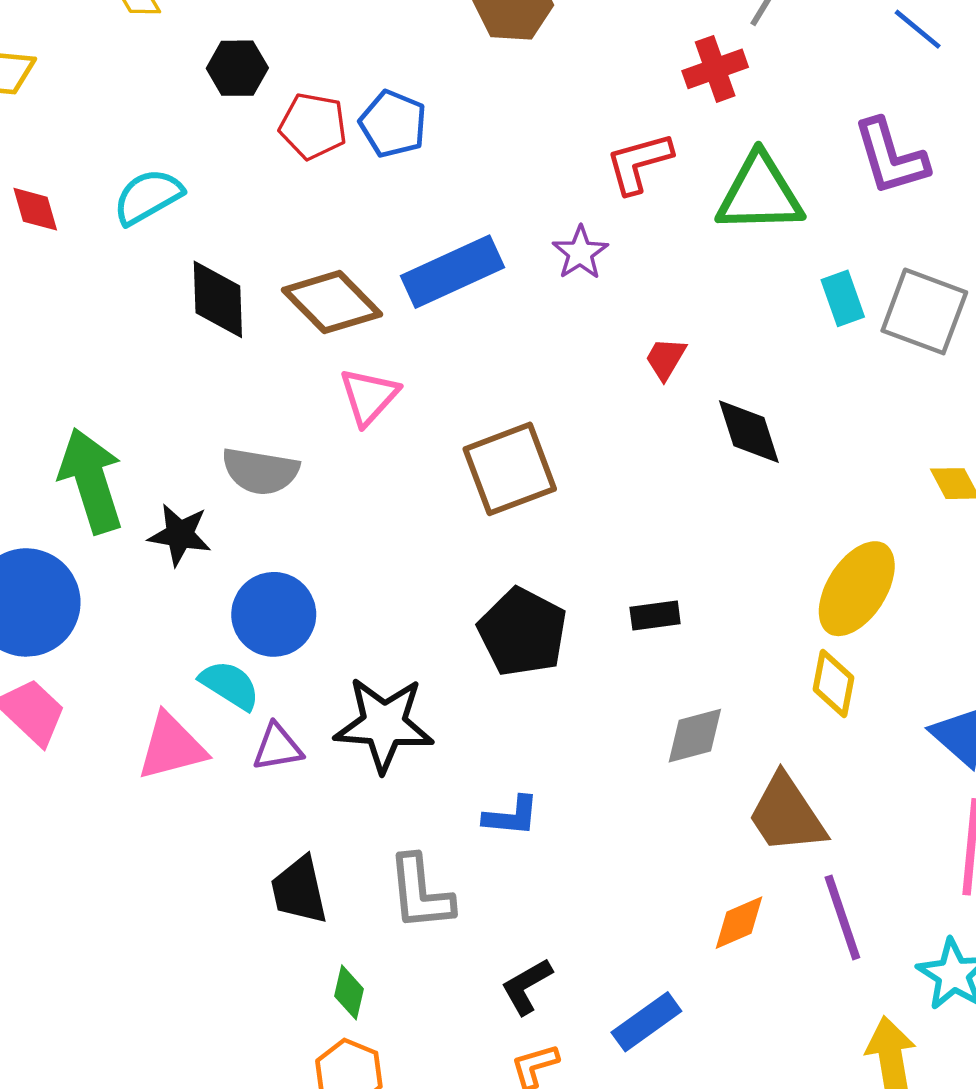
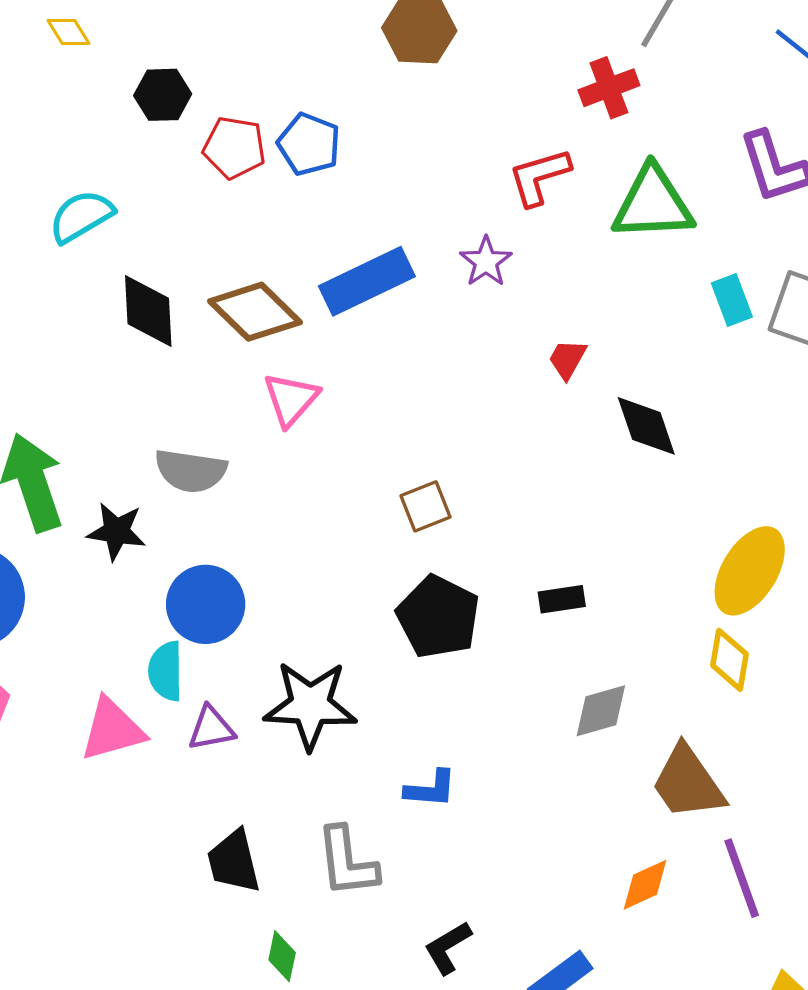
brown square: (510, 469) -> (426, 506), moved, size x0.6
cyan semicircle: (230, 685) -> (166, 671), turned -122

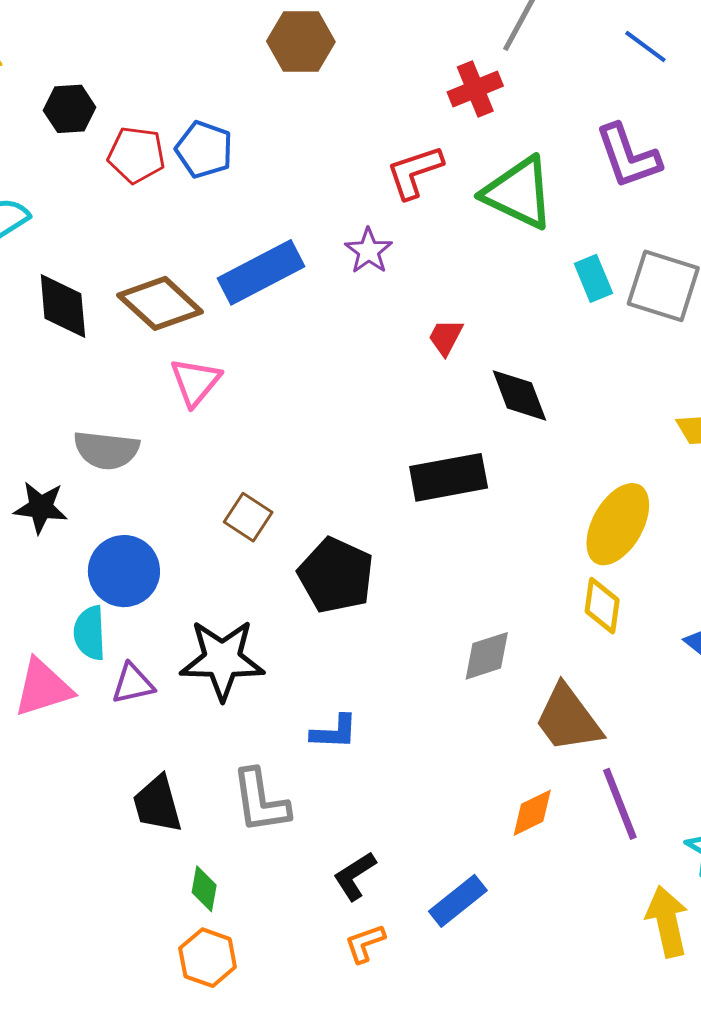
green triangle: (653, 203) -> (519, 193), turned 30
brown square: (426, 506) -> (248, 517), moved, turned -33
black rectangle: (562, 599) -> (449, 477), moved, size x1.8

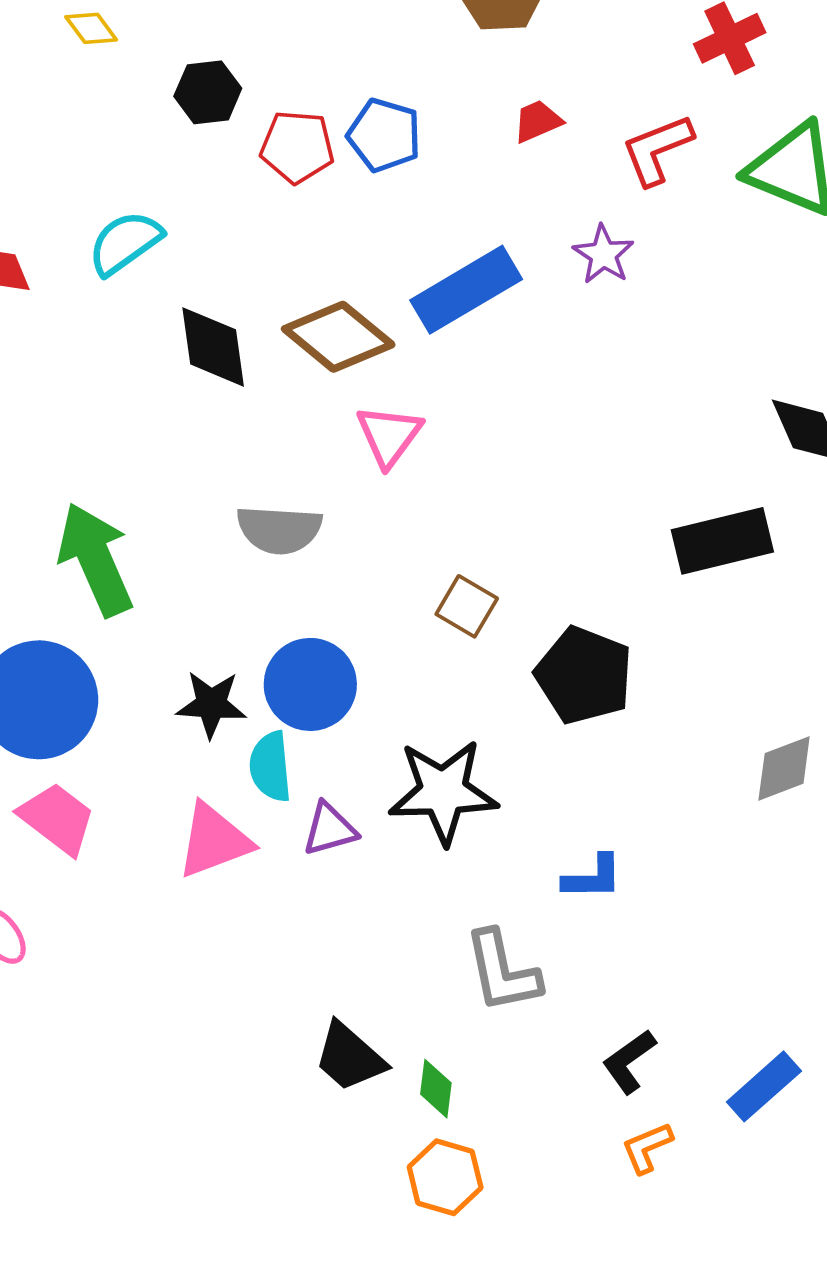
red trapezoid: (446, 337) -> (537, 121), moved, turned 42
black star: (41, 507) -> (211, 704), moved
black trapezoid: (157, 804) -> (350, 1057), moved, turned -30

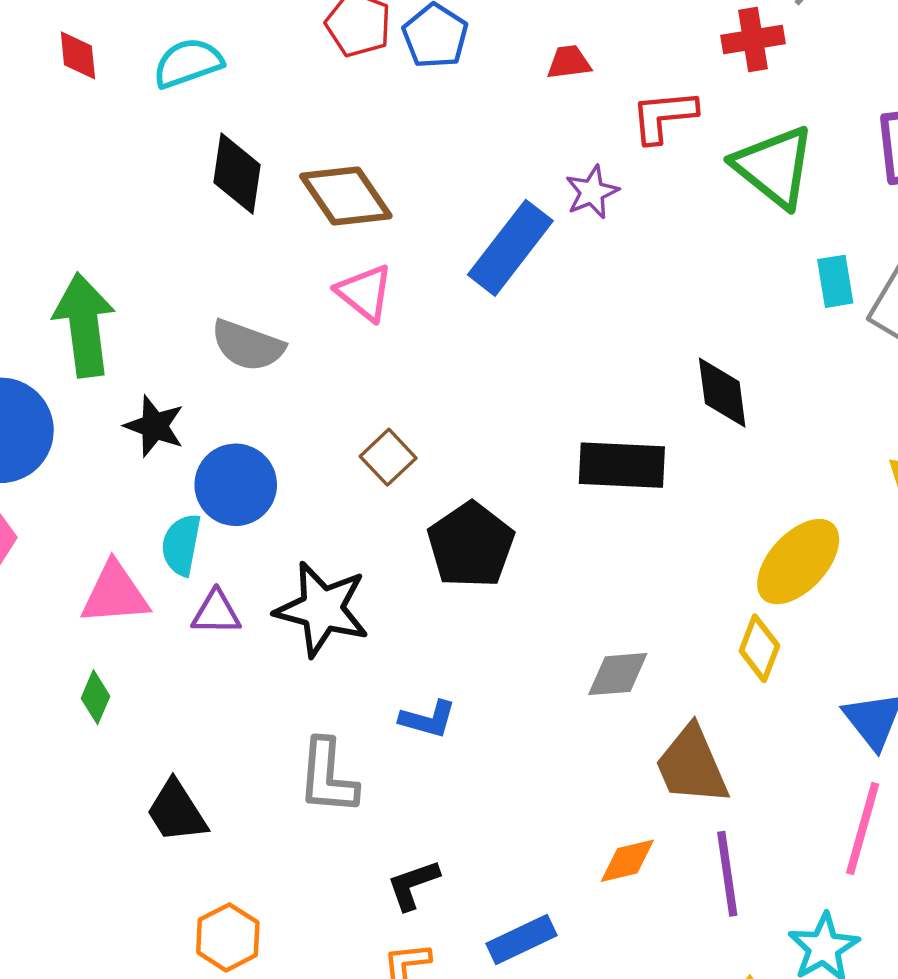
blue rectangle: (466, 290) -> (510, 248), moved, turned -38
pink triangle: (389, 435) -> (365, 293), turned -44
black star: (211, 704) -> (154, 426), moved
green diamond: (436, 1089) -> (96, 697), moved

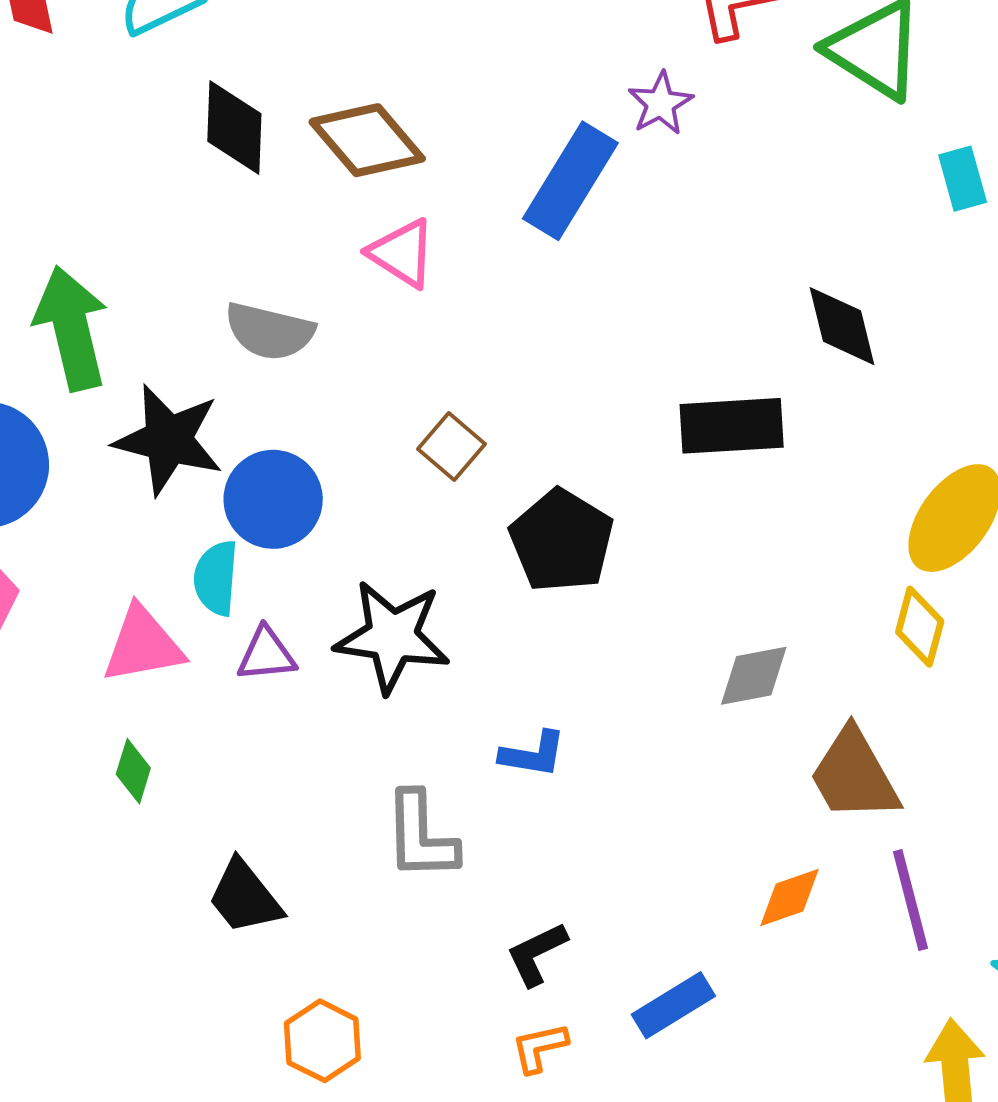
black star: (154, 426) -> (168, 440), size x1.5

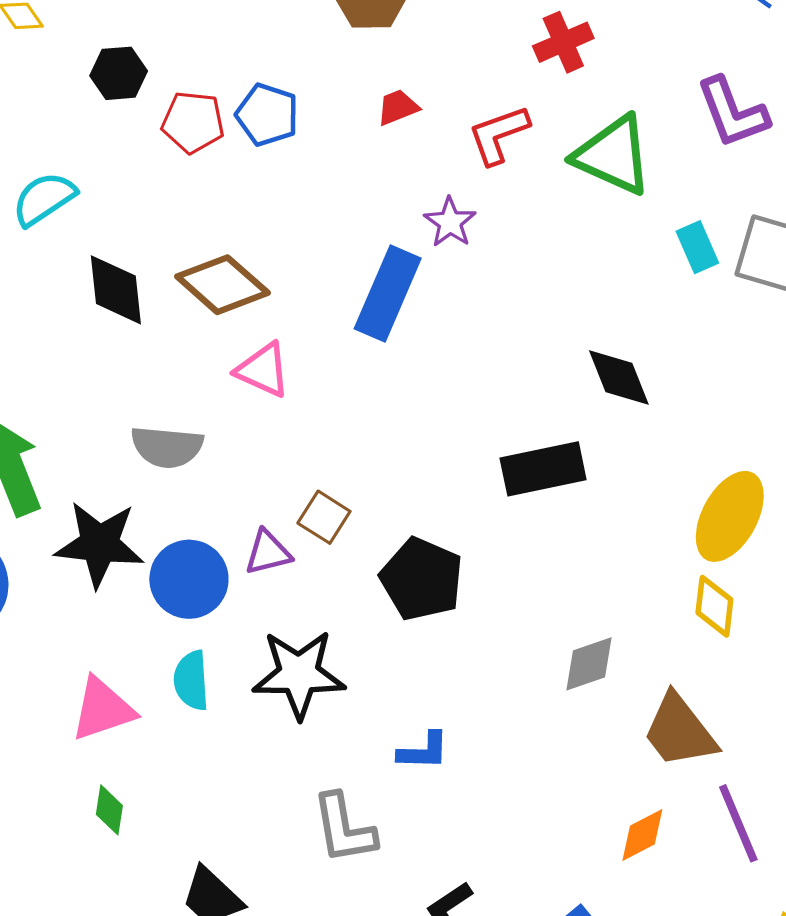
cyan semicircle: (216, 578) -> (191, 680), moved
purple triangle: (266, 654) -> (268, 553), moved

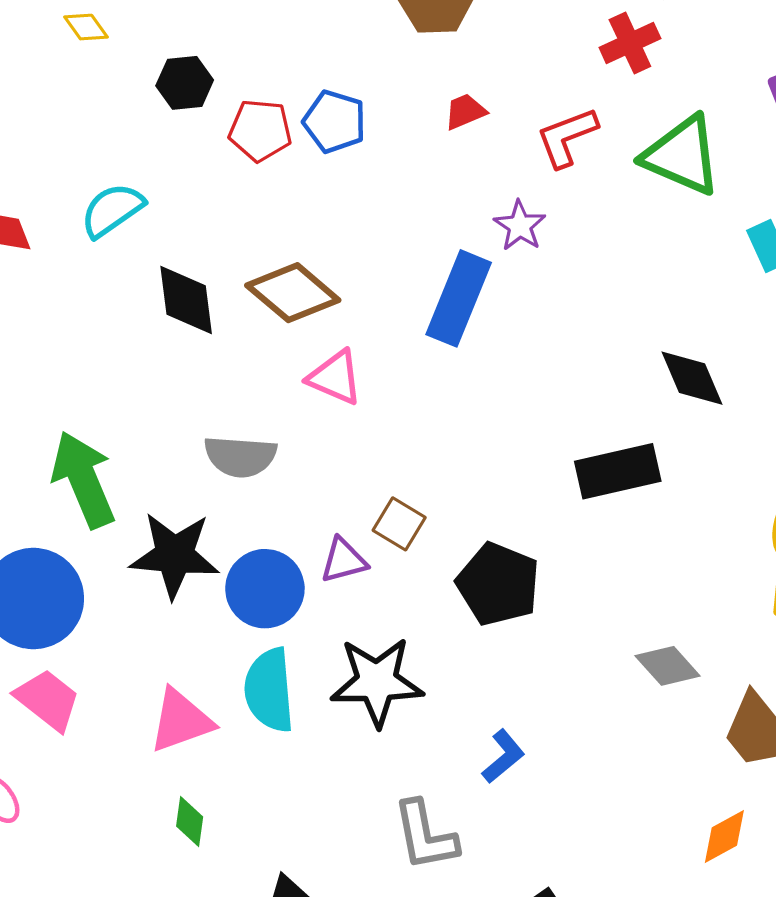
gray diamond: (589, 664) -> (668, 666), turned 68
cyan semicircle: (191, 680) -> (269, 690), size x1.4
blue L-shape: (423, 751) -> (503, 756), turned -40

